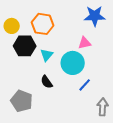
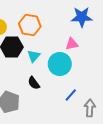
blue line: (85, 85) -> (71, 95), moved

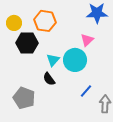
pink triangle: (72, 44) -> (87, 40), turned -32
cyan triangle: (34, 56) -> (53, 60), moved

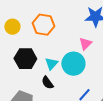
black hexagon: (27, 43) -> (25, 59), moved

